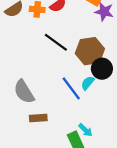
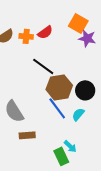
brown hexagon: (90, 51) -> (59, 87), moved
cyan semicircle: (88, 83) -> (78, 114), moved

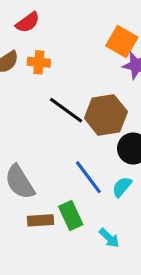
red semicircle: (45, 32) -> (28, 22), moved
brown hexagon: (59, 87) -> (106, 115), moved
green rectangle: (61, 156) -> (71, 216), moved

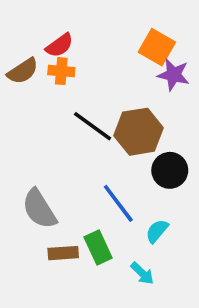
red semicircle: (28, 22) -> (59, 45), moved
cyan semicircle: (122, 187) -> (157, 231), moved

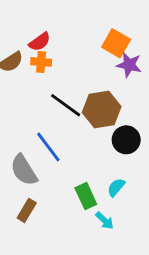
blue line: (118, 203) -> (48, 147), moved
green rectangle: (98, 248) -> (86, 196), moved
brown rectangle: (63, 253) -> (27, 210), moved, turned -55

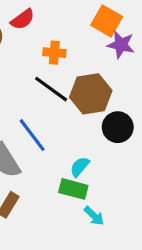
orange cross: (41, 62) -> (54, 53), moved
cyan semicircle: (116, 187) -> (80, 167), moved
green rectangle: (86, 196) -> (73, 189), turned -50

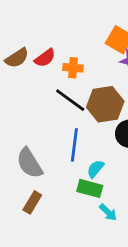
red semicircle: (23, 19) -> (45, 58), moved
blue line: (32, 135) -> (74, 145), moved, turned 44

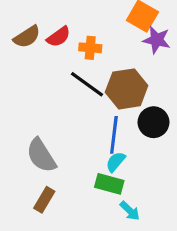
blue line: (74, 145) -> (114, 135), moved

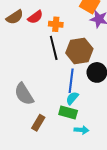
black line: (87, 84) -> (54, 48), turned 40
brown rectangle: (44, 200) -> (38, 123), moved
cyan arrow: (130, 211) -> (81, 130), turned -40

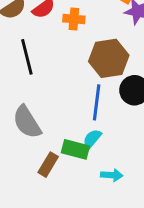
black line: (54, 48) -> (27, 57), moved
cyan semicircle: (72, 98) -> (92, 139), moved
green rectangle: (68, 113) -> (75, 149), moved

